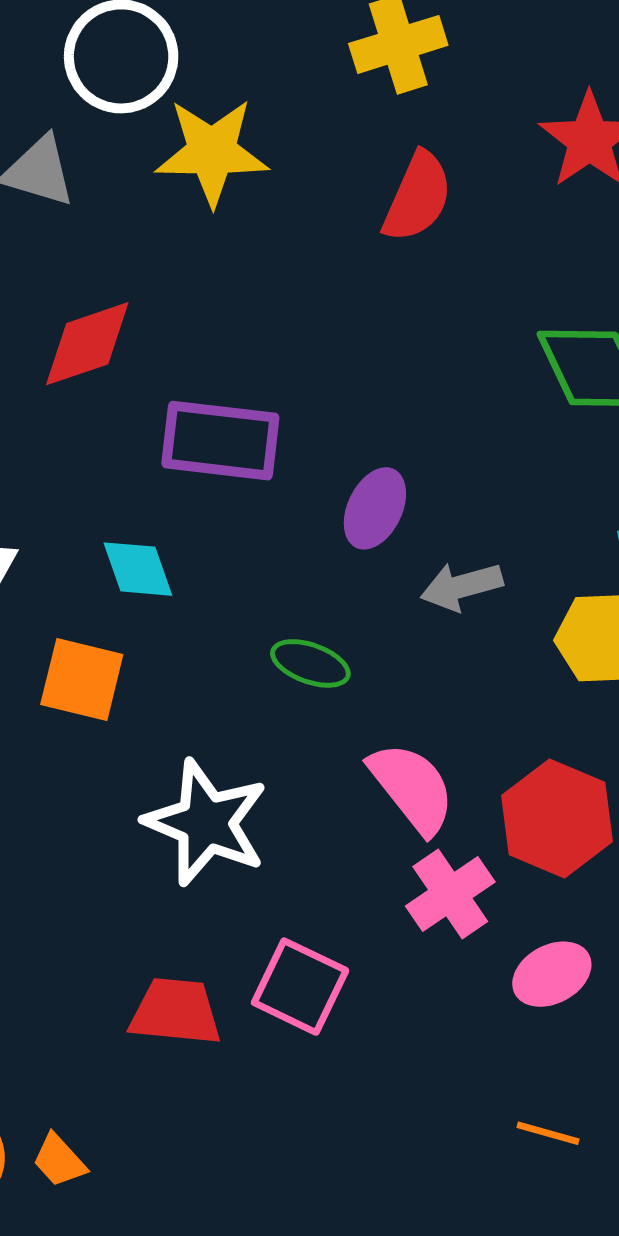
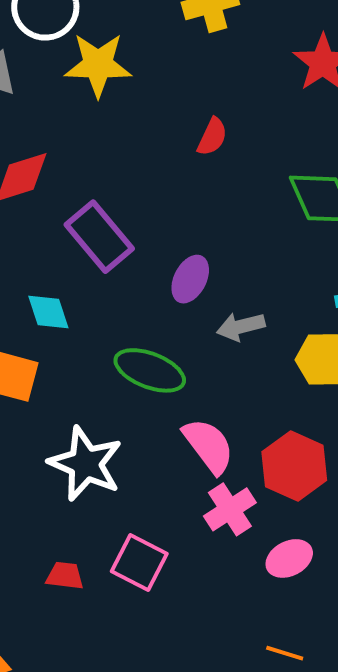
red semicircle: (417, 197) -> (212, 137), moved, size x0.7
purple rectangle: (220, 441) -> (99, 237), turned 42
green ellipse: (310, 663) -> (150, 370), size x1.5
red trapezoid: (175, 1012) -> (65, 576), size x0.7

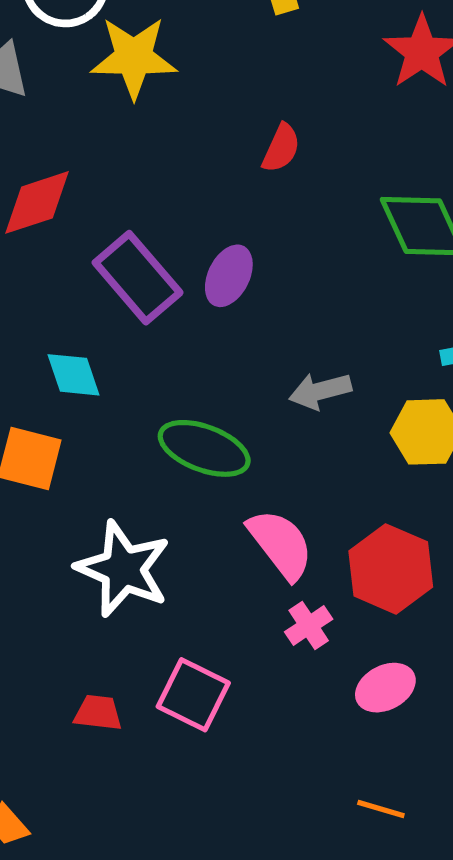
purple ellipse: (190, 279) -> (229, 276), moved
pink cross: (230, 509) -> (309, 626), size x0.7

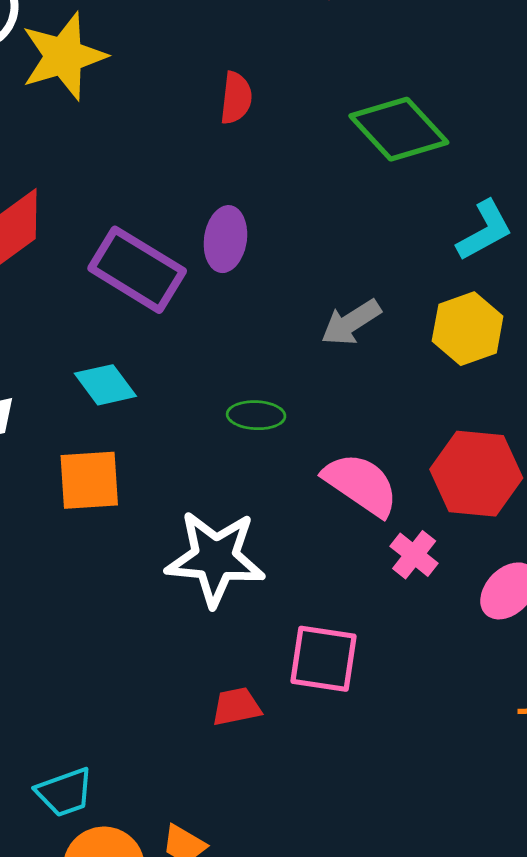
green ellipse: (204, 448) -> (256, 415), size x0.6

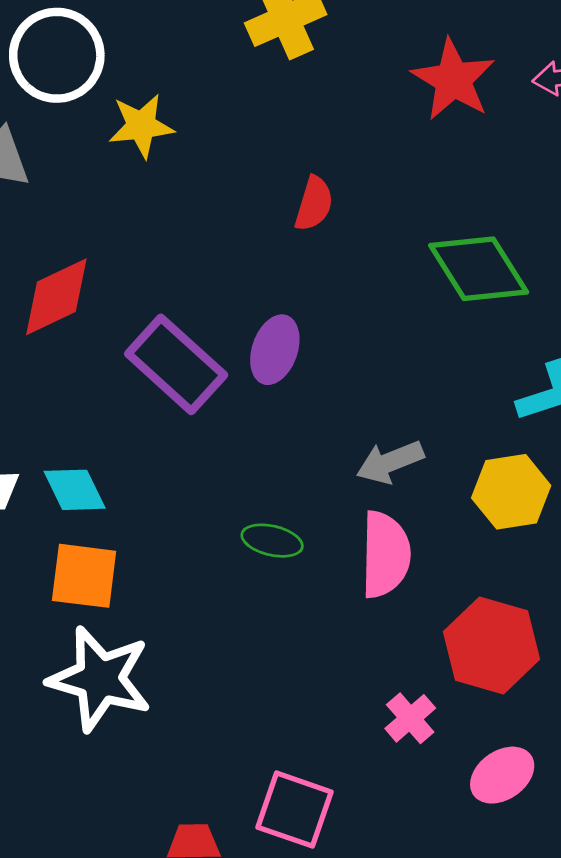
yellow star: (64, 56) -> (141, 126), size x0.7
cyan diamond: (105, 385) -> (75, 490), moved
pink semicircle: (361, 484) -> (385, 555), moved, turned 46
white star: (215, 558) -> (100, 679), moved

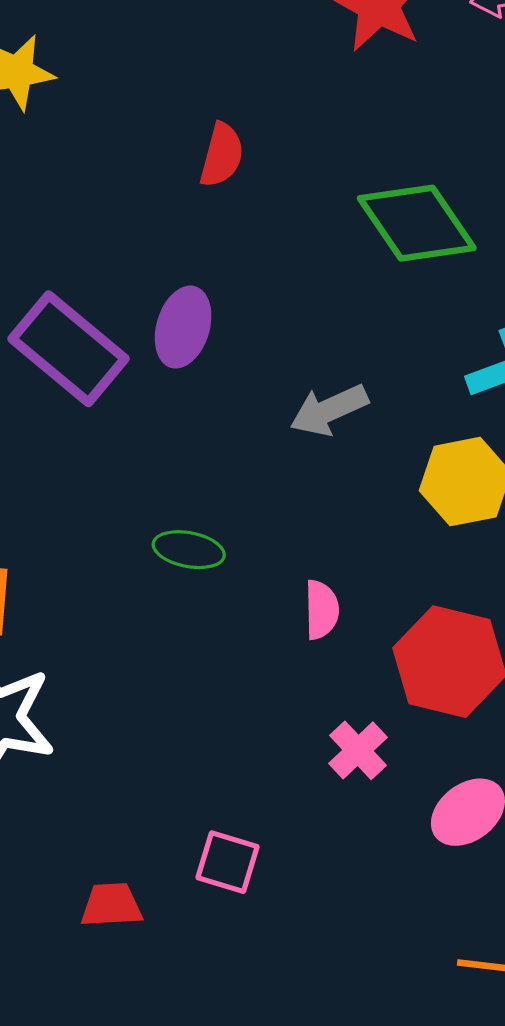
gray arrow: (390, 462) -> (329, 410), moved
pink semicircle: (385, 555) -> (322, 610), moved, size x0.6
pink square: (295, 810) -> (227, 862), size x0.7

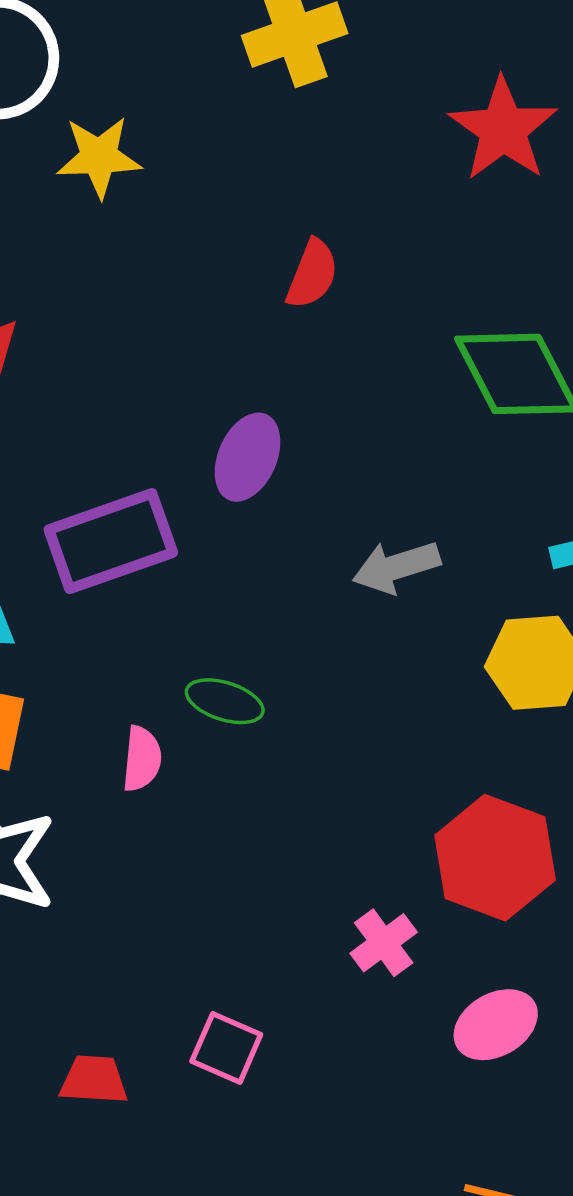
purple rectangle: (69, 349) -> (111, 541), moved, turned -66
pink semicircle: (322, 610) -> (142, 759), moved

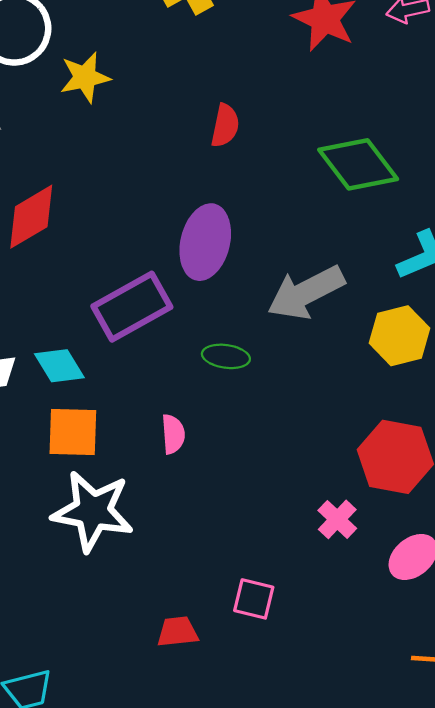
purple ellipse: (248, 457) -> (205, 242), size x1.4
gray arrow: (396, 567) -> (306, 293), size x1.5
green ellipse: (225, 701) -> (226, 356), moved

